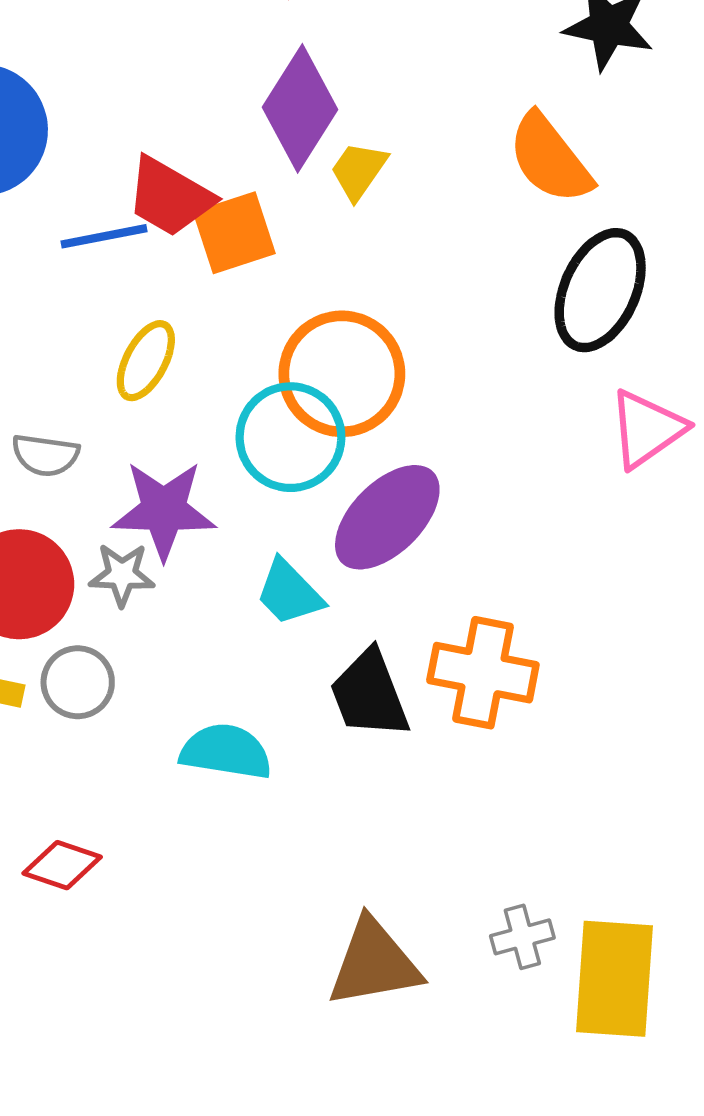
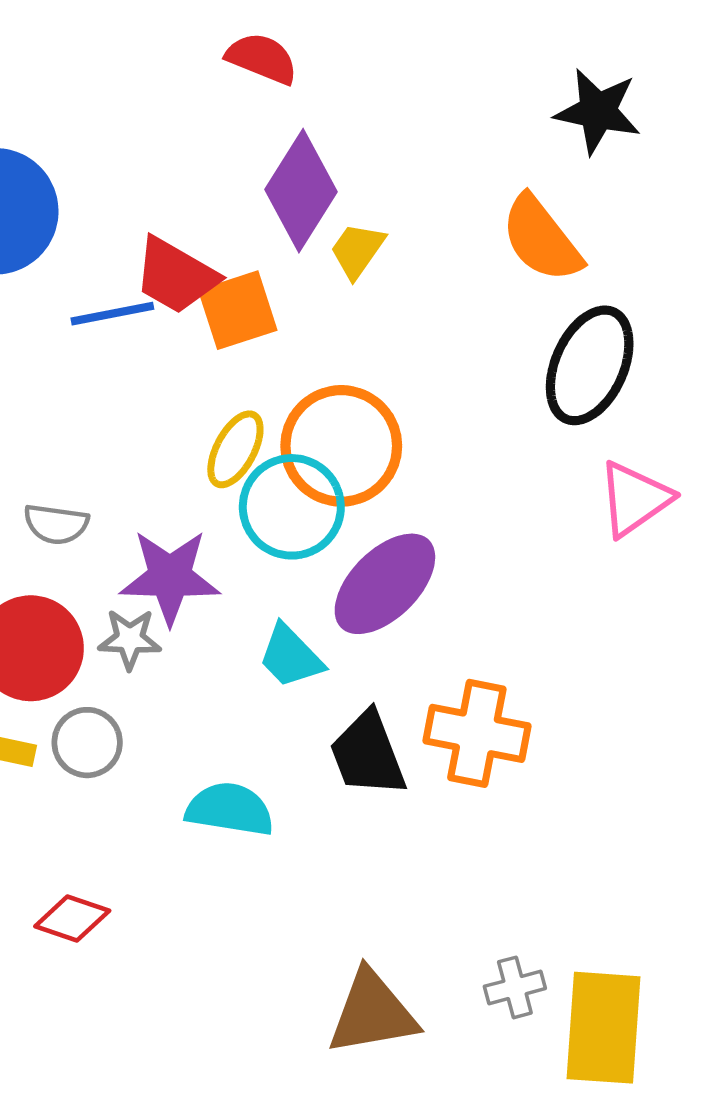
yellow ellipse: (146, 361) -> (235, 449), moved

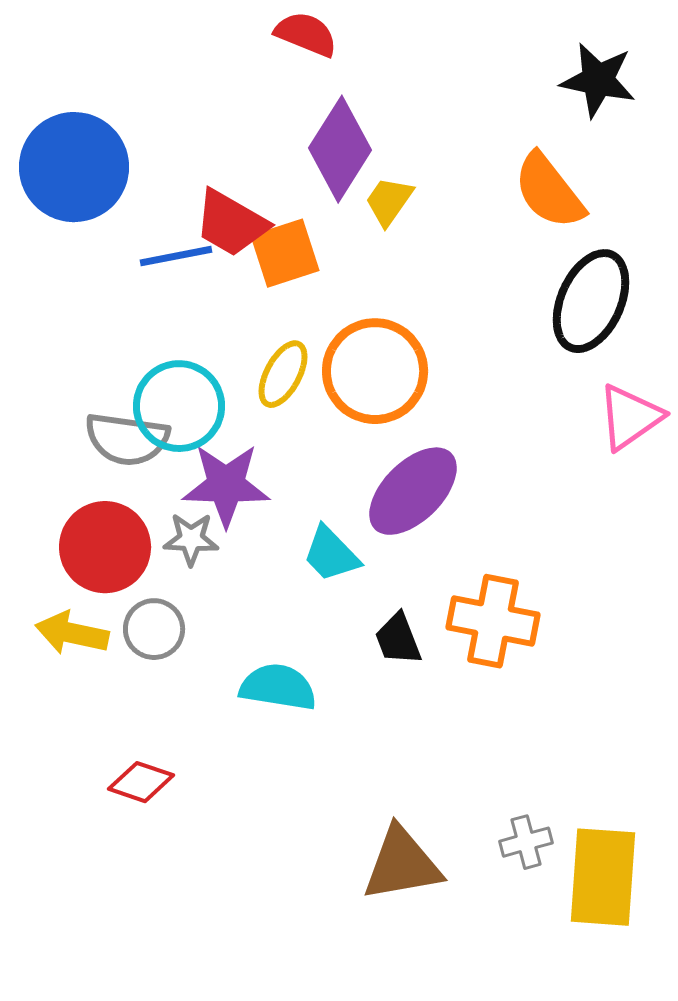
cyan circle: (292, 507) -> (179, 406), moved
gray semicircle: (56, 524) -> (127, 439), size x1.5
black trapezoid: (368, 754) -> (398, 639), size x0.7

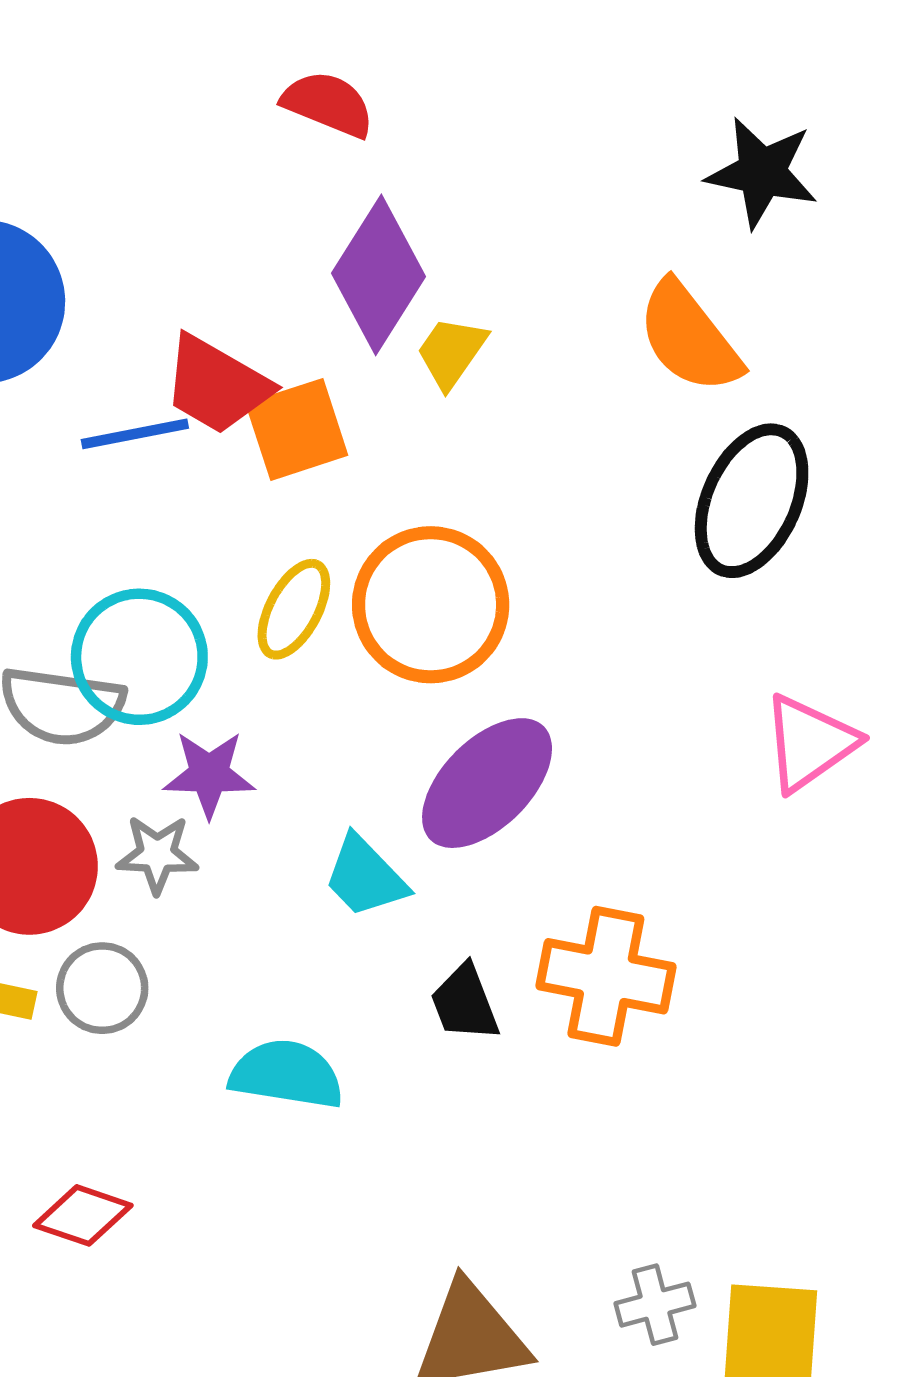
pink triangle: (630, 417) -> (809, 743), moved
purple star: (226, 485) -> (209, 774), size x0.7

